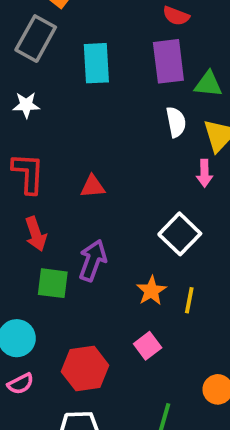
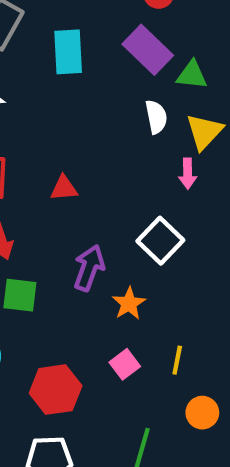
purple rectangle: (168, 61) -> (148, 50), turned -39
purple arrow: (93, 260) -> (89, 268), moved
yellow line: (189, 300) -> (177, 360), moved

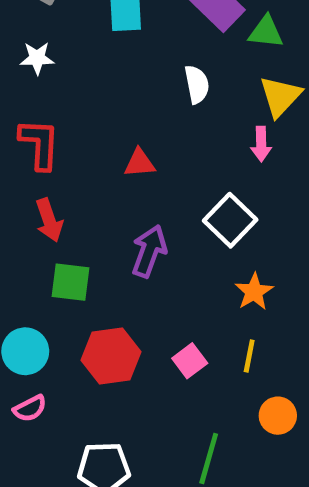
white semicircle: (156, 117) -> (197, 84), moved
red triangle: (64, 188) -> (140, 163), moved
orange star: (129, 304) -> (254, 292), moved
red hexagon: (56, 390) -> (111, 356), moved

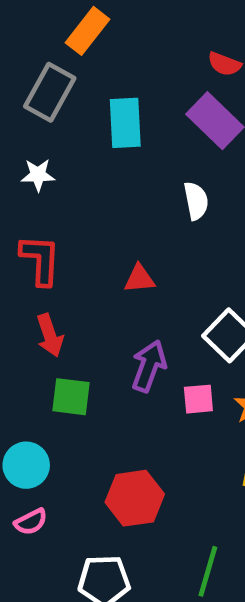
red hexagon: (111, 356) -> (135, 498), moved
pink square: (190, 361) -> (198, 399), moved, turned 32

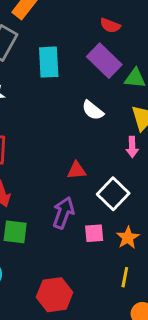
white semicircle: (196, 201) -> (93, 110), turned 140
red triangle: (139, 279) -> (77, 170), moved

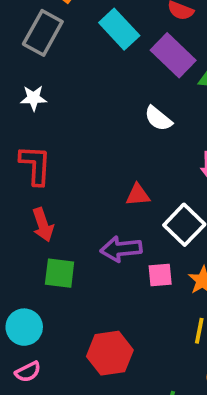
cyan rectangle: (49, 62) -> (119, 29), moved, turned -40
purple arrow: (63, 213) -> (121, 249), turned -116

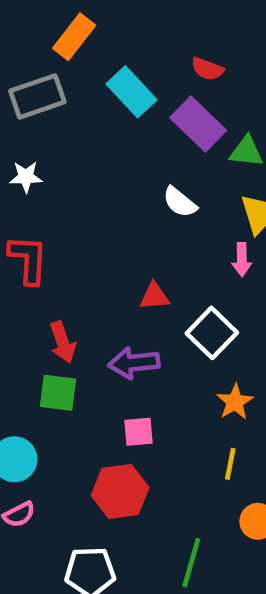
gray rectangle: (43, 33) -> (37, 96), turned 42
red arrow: (43, 225) -> (63, 342), moved
pink square: (160, 275) -> (138, 432), moved

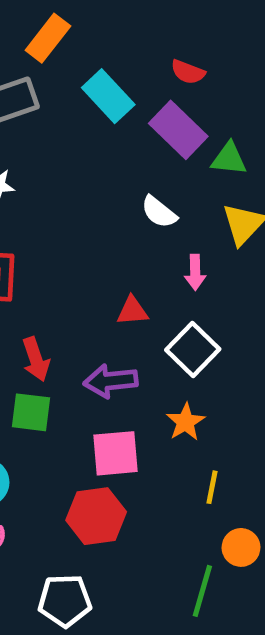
pink arrow: (242, 259) -> (195, 272), moved
orange star: (235, 402) -> (185, 422), moved
pink square: (138, 432) -> (115, 453), size x1.5
green line: (191, 563) -> (202, 591), moved

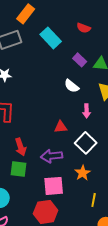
purple rectangle: (178, 130) -> (80, 60), moved, size x0.6

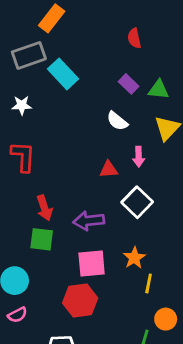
red semicircle: (84, 28) -> (134, 38), turned 56
cyan rectangle: (51, 38) -> (63, 74), moved
red triangle: (61, 127) -> (109, 169), moved
orange star: (83, 173) -> (134, 258), moved

